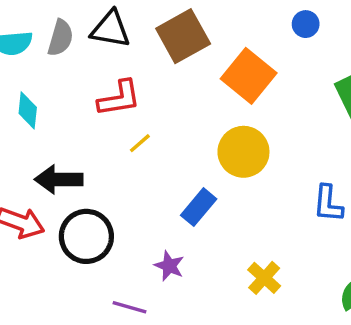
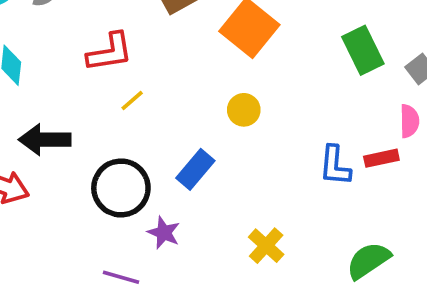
yellow circle: (243, 152) -> (244, 110), size x0.6
black circle: (86, 236) -> (121, 188), moved

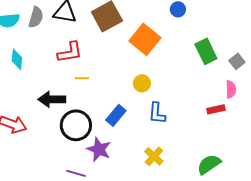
yellow line: (132, 101) -> (82, 78), turned 40
black arrow: (45, 140) -> (52, 99), moved
blue L-shape: (335, 166) -> (157, 113), moved
purple star: (164, 233) -> (99, 149), size x1.4

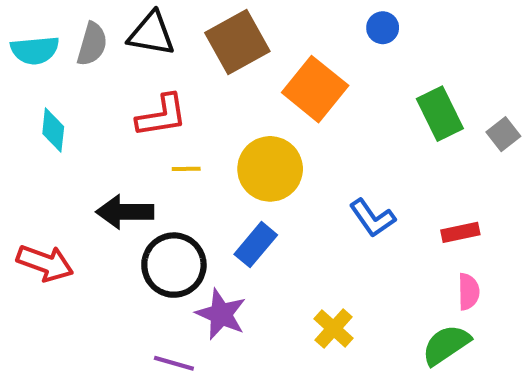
yellow circle: (142, 83) -> (270, 169), moved, size x1.8
pink semicircle: (231, 89) -> (469, 292), moved
blue L-shape: (157, 113) -> (372, 218), moved, turned -40

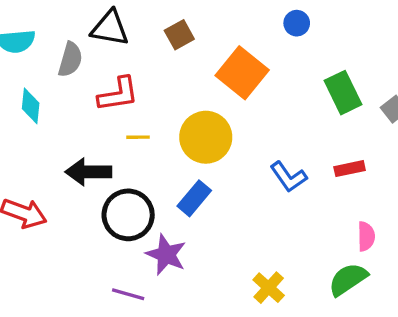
brown square: (237, 42) -> (179, 35), size x0.6
gray semicircle: (92, 44) -> (70, 60), moved
red rectangle: (460, 232) -> (350, 169), moved
yellow cross: (334, 328) -> (269, 288), moved

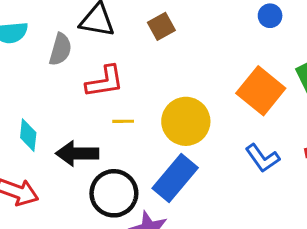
orange square: (242, 73) -> (261, 91), moved
cyan diamond: (31, 106) -> (28, 135), moved
blue rectangle: (194, 198) -> (175, 178), size x1.4

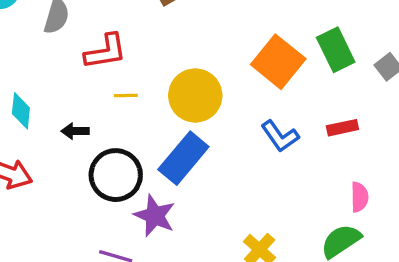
black arrow: (77, 153) -> (75, 131), size x0.6

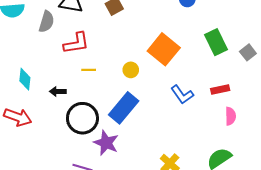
orange square: (278, 62) -> (164, 49), moved
yellow circle: (195, 95) -> (131, 70), size x0.5
pink semicircle: (359, 197) -> (230, 116), moved

